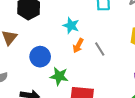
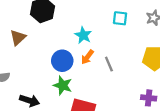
blue circle: (40, 57) -> (62, 61), moved

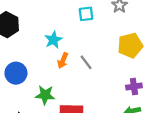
cyan star: (83, 35) -> (53, 40), turned 30
blue circle: (62, 61) -> (16, 73), moved

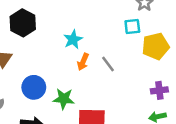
cyan square: (86, 14) -> (132, 27), moved
blue circle: (16, 73) -> (34, 87), moved

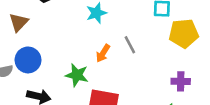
orange arrow: (83, 62) -> (103, 53), moved
blue circle: (34, 87) -> (28, 60), moved

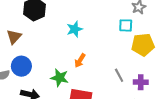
gray line: (130, 45) -> (119, 75), moved

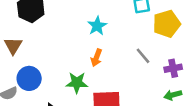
cyan star: (75, 29) -> (97, 26), moved
gray line: (119, 75) -> (143, 56), moved

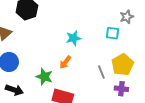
yellow pentagon: (167, 24) -> (123, 65), moved, turned -30

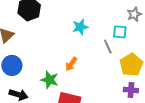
cyan star: (74, 38) -> (80, 27), moved
gray line: (101, 72) -> (108, 47), moved

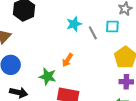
gray line: (108, 47) -> (93, 33), moved

